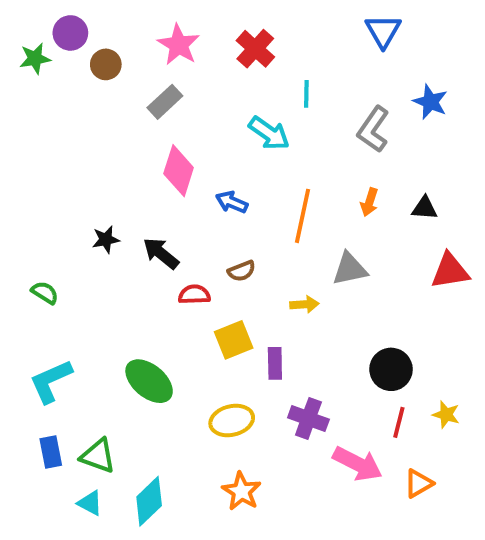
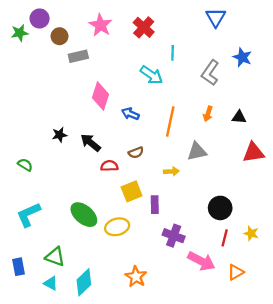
gray rectangle: (165, 102) -> (78, 56), moved, turned 30
yellow ellipse: (232, 420) -> (117, 227), moved
blue rectangle: (51, 452) -> (18, 267), moved

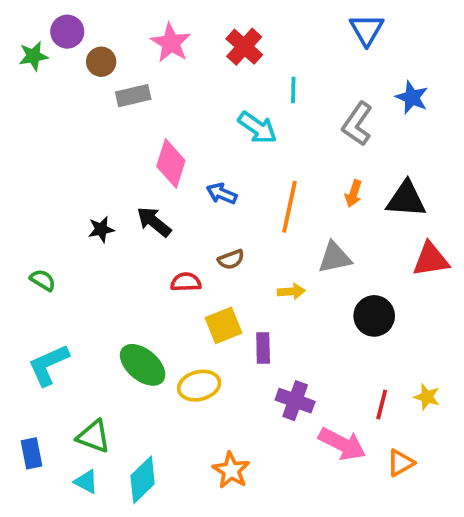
black triangle: (239, 117) -> (406, 199), size x1.6
black arrow: (91, 143) -> (154, 222), moved
black circle: (220, 208) -> (374, 316), moved

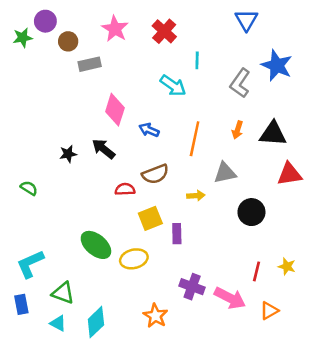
blue star: (412, 98) -> (277, 65), size x1.4
brown semicircle: (231, 259) -> (155, 174), size x1.5
cyan L-shape: (48, 365) -> (30, 264), moved
purple cross: (295, 401) -> (192, 287), moved

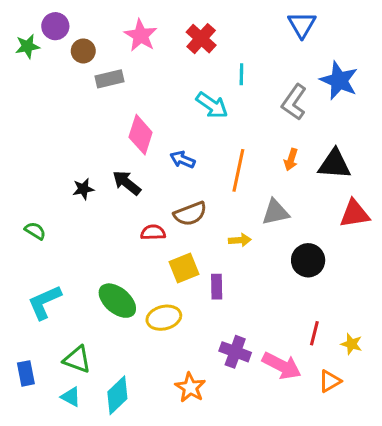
cyan L-shape: (30, 264) -> (44, 302), moved
yellow star: (287, 266) -> (351, 344), moved

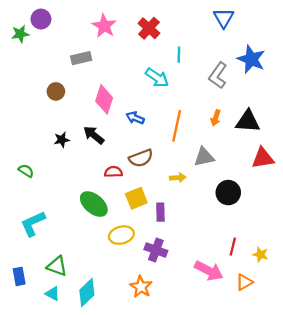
brown circle: (83, 51) -> (56, 91), moved
green ellipse: (117, 301) -> (94, 204), moved
purple cross: (235, 352) -> (156, 250), moved

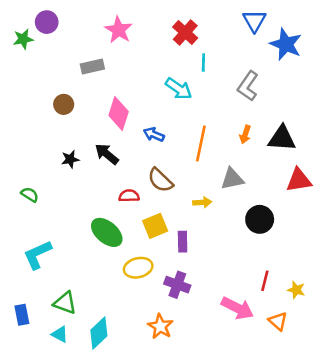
red cross: (149, 28) -> (185, 33), moved
blue star: (251, 59) -> (286, 44), moved
brown semicircle: (141, 158) -> (160, 180), turned 65
orange triangle: (244, 282) -> (278, 321), turned -48

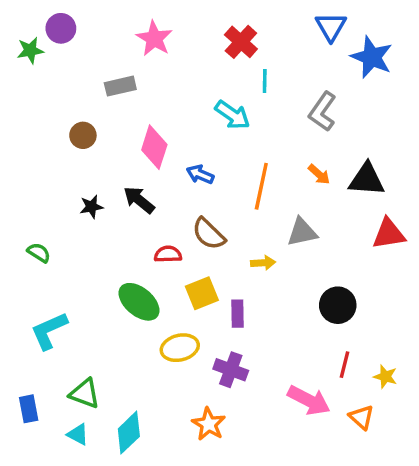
orange arrow: (245, 134) -> (319, 174), turned -66
black circle: (260, 219) -> (338, 305), moved

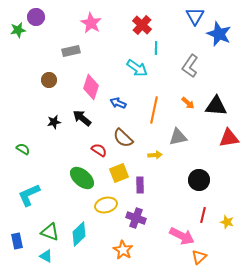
red semicircle: (168, 254) -> (99, 150), turned 35
orange triangle: (362, 417) -> (199, 257), moved, turned 35
cyan diamond: (129, 433) -> (79, 234), moved

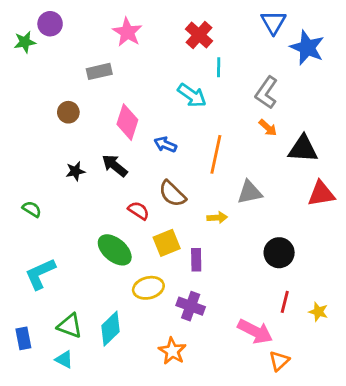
orange arrow: (188, 103) -> (268, 128), moved

